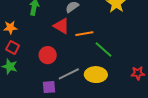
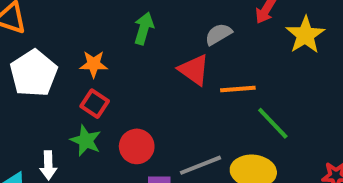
red circle: (48, 55) -> (137, 146), moved

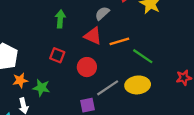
orange star: (94, 64) -> (20, 80), moved
red square: (95, 104) -> (57, 55), moved
red circle: (137, 146) -> (87, 67), moved

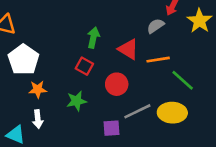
gray semicircle: (102, 13) -> (155, 26), moved
green arrow: (60, 19) -> (93, 38), moved
green star: (41, 88) -> (77, 101), moved, turned -30

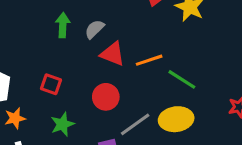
gray semicircle: (155, 26) -> (94, 29), moved
green arrow: (93, 38) -> (63, 25), moved
red square: (84, 66) -> (51, 84), moved

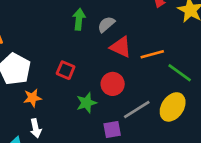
yellow ellipse: (176, 119) -> (173, 107), turned -52
green star: (62, 124) -> (86, 103), moved

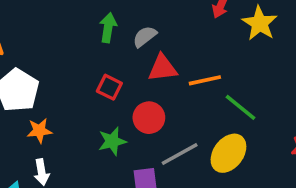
red triangle: (121, 47) -> (163, 68), turned -35
red square: (66, 70) -> (109, 87), moved

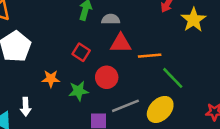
gray semicircle: (145, 37) -> (111, 19), turned 30
orange star: (39, 131) -> (51, 79), moved

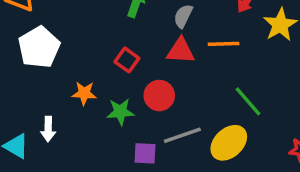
gray semicircle: (111, 19) -> (183, 16), moved, turned -66
orange line: (150, 56) -> (224, 44), moved

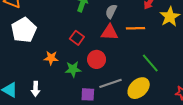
white arrow: (48, 129) -> (35, 89), moved

